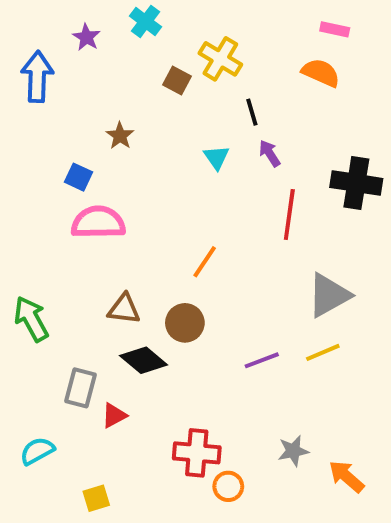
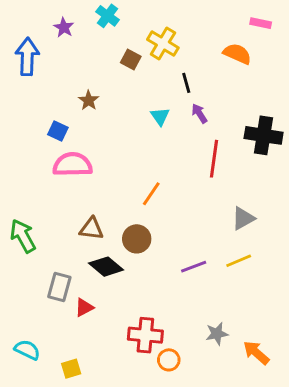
pink rectangle: (335, 29) -> (261, 23), moved
gray triangle: (329, 295) -> (243, 218), size x0.7
cyan semicircle: (37, 451) -> (27, 350), moved, turned 55

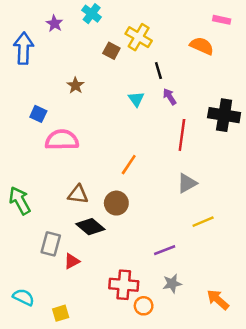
blue square: (58, 131) -> (38, 114), moved
gray triangle: (243, 218) -> (187, 183), moved
purple line: (194, 267) -> (165, 250), moved
gray star: (217, 334) -> (172, 284), moved

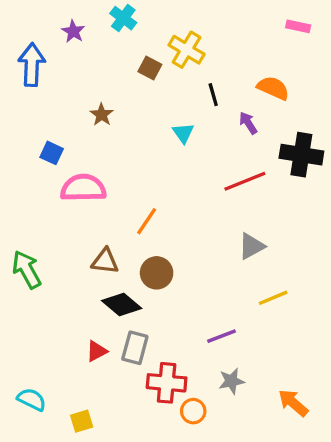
orange semicircle: (202, 46) -> (273, 88), moved
purple arrow: (170, 97) -> (248, 123), moved
red line: (182, 135) -> (245, 181), turned 60
orange line: (129, 165) -> (147, 221), moved
gray rectangle: (51, 244) -> (135, 348), moved

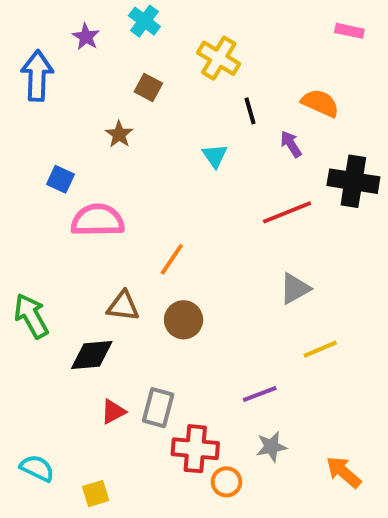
brown square: (150, 68) -> (148, 87), moved
black diamond: (122, 305) -> (92, 355), moved, turned -45

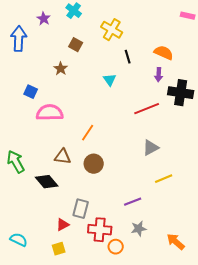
pink rectangle: (349, 31) -> (188, 16), moved
purple arrow: (291, 144) -> (159, 75), moved, turned -144
black diamond: (92, 355) -> (47, 182), turned 55
red triangle: (113, 412) -> (63, 225), moved
yellow square: (96, 494) -> (59, 249), moved

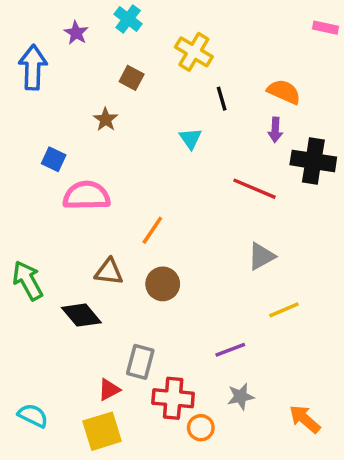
red line: (147, 109) -> (254, 189), turned 45
yellow square: (59, 249) -> (102, 431), size x1.6

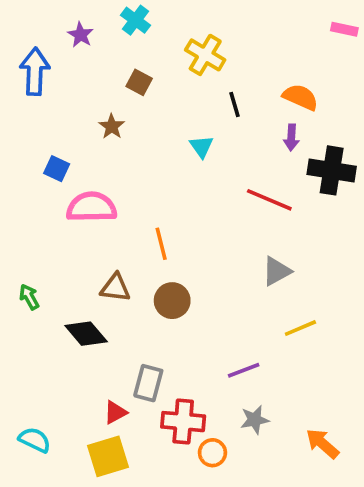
orange line: (152, 230) -> (161, 244), turned -48
green arrow: (28, 280) -> (29, 297), size x0.6

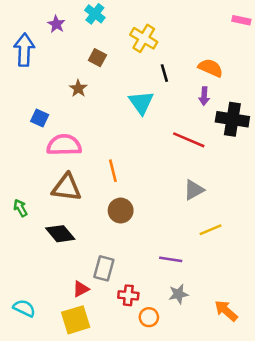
cyan triangle: (201, 147) -> (141, 103), size x1.5
brown triangle: (115, 288) -> (67, 187), moved, size x1.4
purple line: (244, 370) -> (171, 259), turned 30
red cross: (183, 422) -> (128, 295), size x0.7

